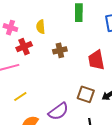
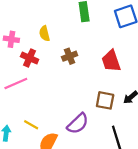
red cross: (24, 47) -> (30, 58), turned -35
yellow line: (20, 96) -> (31, 125), moved, turned 72

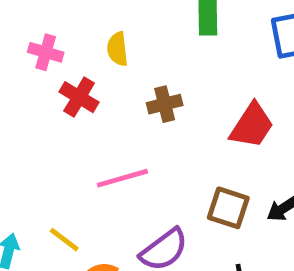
red trapezoid: (111, 61) -> (252, 126), turned -135
pink line: (16, 84) -> (122, 178), moved

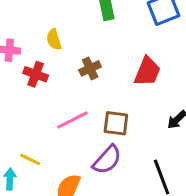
brown square: (228, 208) -> (116, 123), moved
yellow line: (64, 240) -> (30, 159), moved

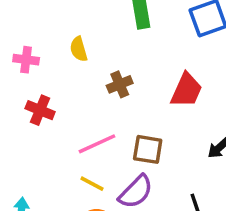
red cross: (36, 74) -> (40, 110), moved
yellow line: (30, 159) -> (92, 184), moved

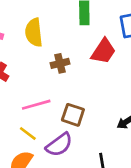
yellow semicircle: (79, 49) -> (34, 33), size x1.5
red trapezoid: (186, 90) -> (103, 51), moved

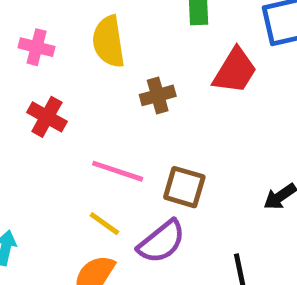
pink line: (36, 105) -> (118, 171), turned 36

